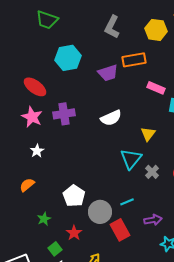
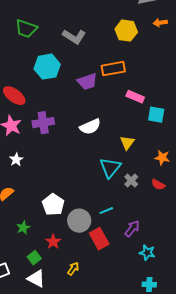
gray L-shape: (112, 27) -> (74, 37), moved, turned -85
yellow hexagon: (156, 30) -> (126, 31), moved
purple arrow: (153, 220) -> (132, 229), turned -42

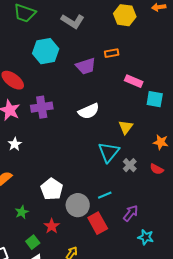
orange rectangle: (113, 69) -> (112, 53), size x0.6

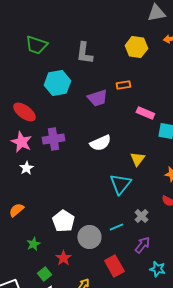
gray L-shape: (73, 21) -> (84, 53), turned 65
white star: (15, 144) -> (26, 168), moved
gray cross: (130, 165) -> (141, 216), moved
red rectangle: (98, 223) -> (114, 266), moved

